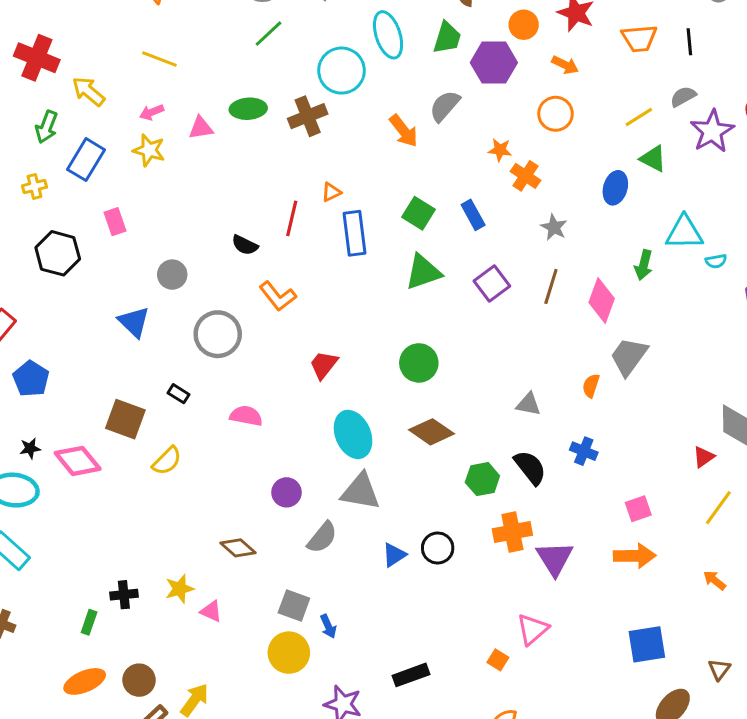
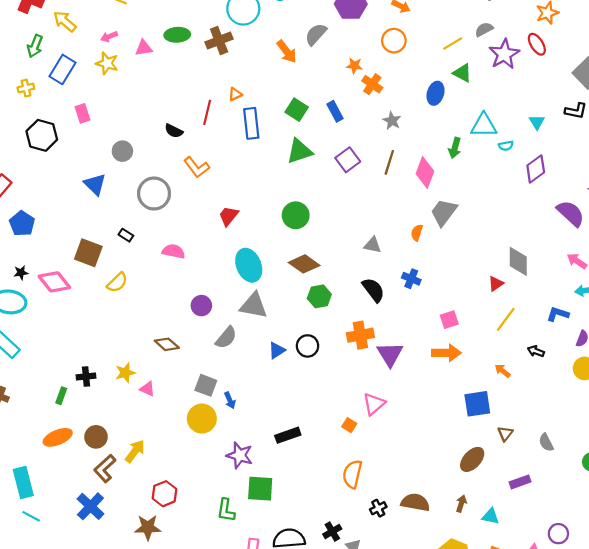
green hexagon: (482, 479) -> (319, 296), moved
blue square: (647, 644) -> (477, 404), moved

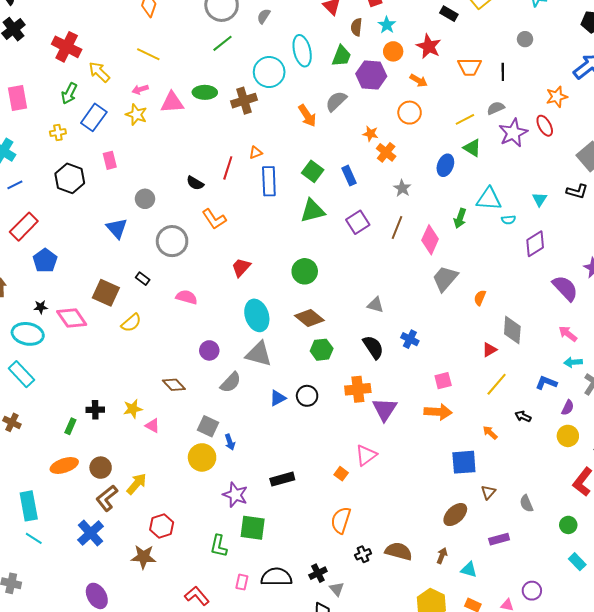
pink triangle: (144, 48) -> (172, 103), size x1.4
orange semicircle: (417, 233) -> (480, 298), moved

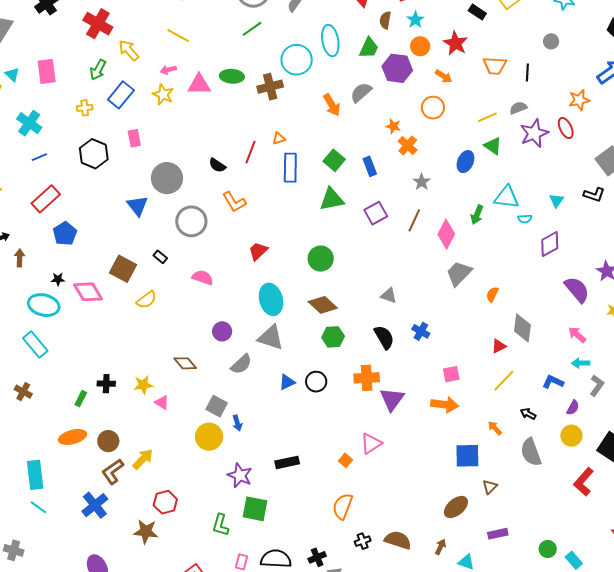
gray circle: (145, 199) -> (167, 178), size x1.6
gray semicircle: (526, 503) -> (531, 452), moved, size x1.6
green circle: (568, 525) -> (548, 549), moved

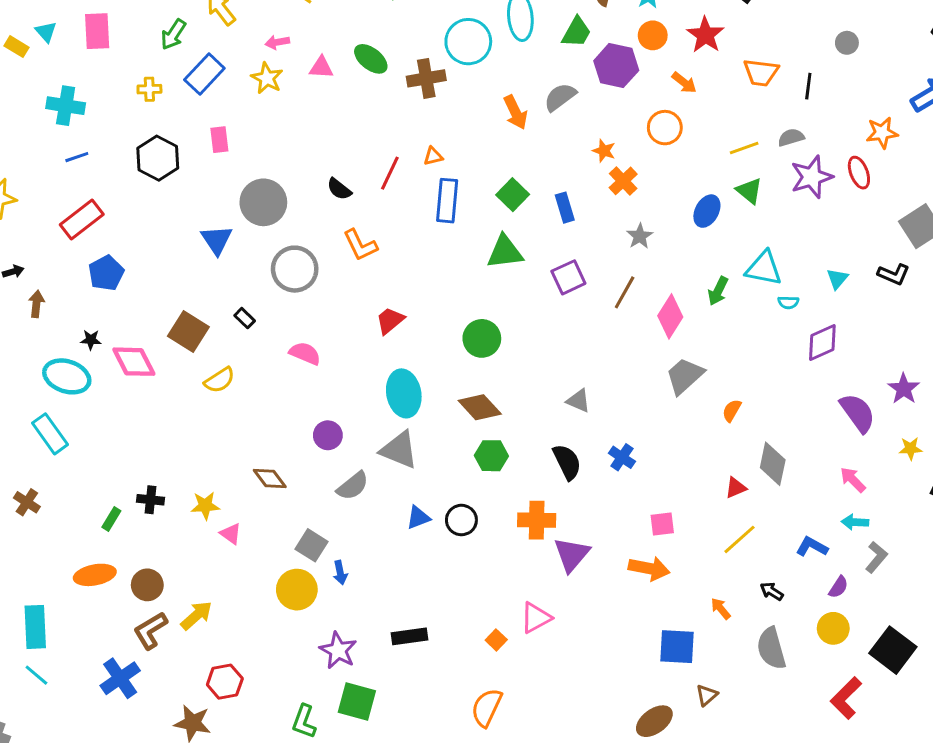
green ellipse: (232, 76) -> (371, 59), turned 30
pink triangle: (199, 85) -> (321, 67), size x0.7
cyan cross: (29, 123) -> (66, 106), turned -30

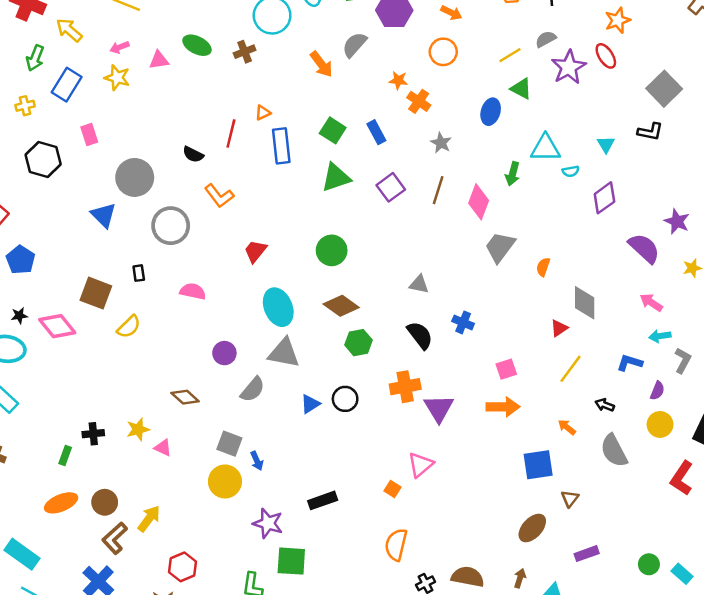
brown cross: (426, 78) -> (245, 52), size x0.7
black rectangle: (245, 318) -> (139, 273), turned 49
cyan rectangle: (35, 627) -> (22, 554), turned -40

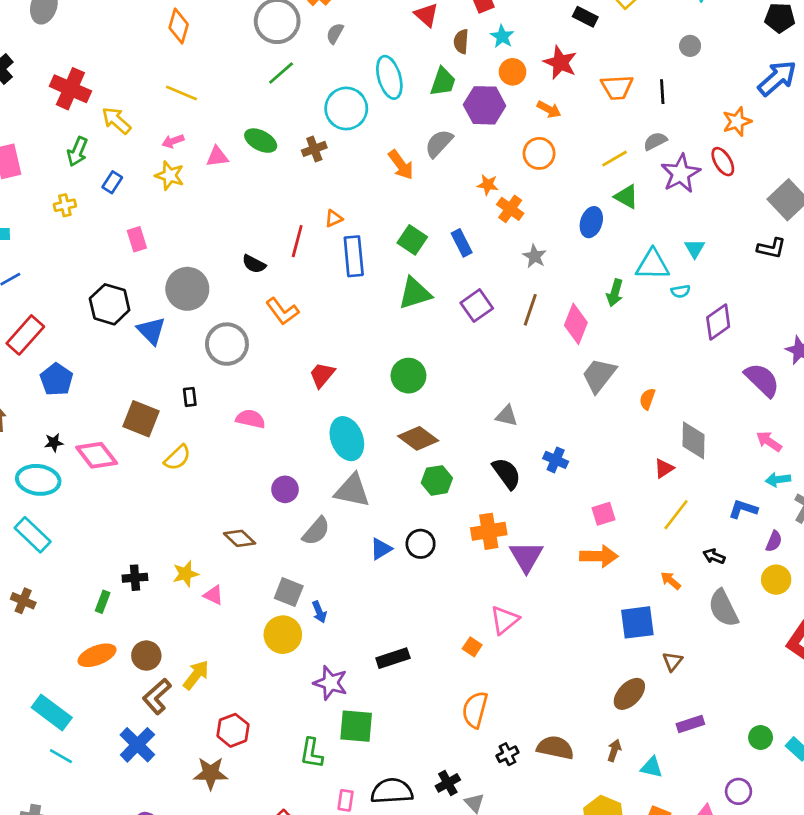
blue rectangle: (67, 85) -> (112, 182), size x0.6
cyan triangle: (606, 144) -> (695, 249), moved
black hexagon: (43, 160) -> (110, 304), moved

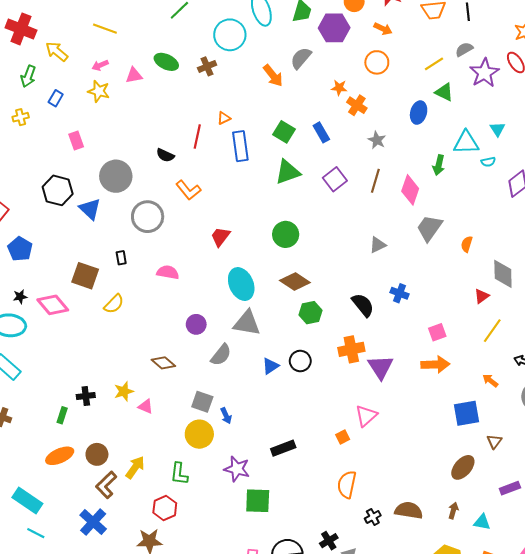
gray triangle: (507, 416) -> (378, 245), moved, turned -36
orange square: (472, 647) -> (343, 437), turned 32
green L-shape: (312, 753) -> (179, 474), moved

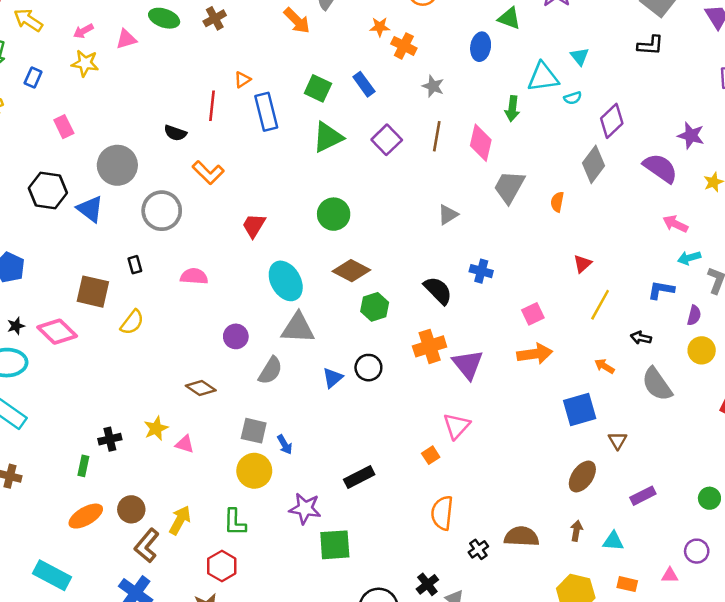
gray diamond: (503, 274) -> (593, 164), moved, turned 44

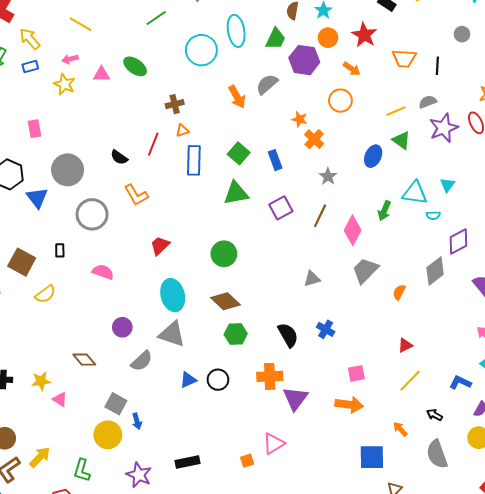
brown cross: (215, 18) -> (175, 104), moved
blue rectangle: (33, 78) -> (30, 67), moved, turned 35

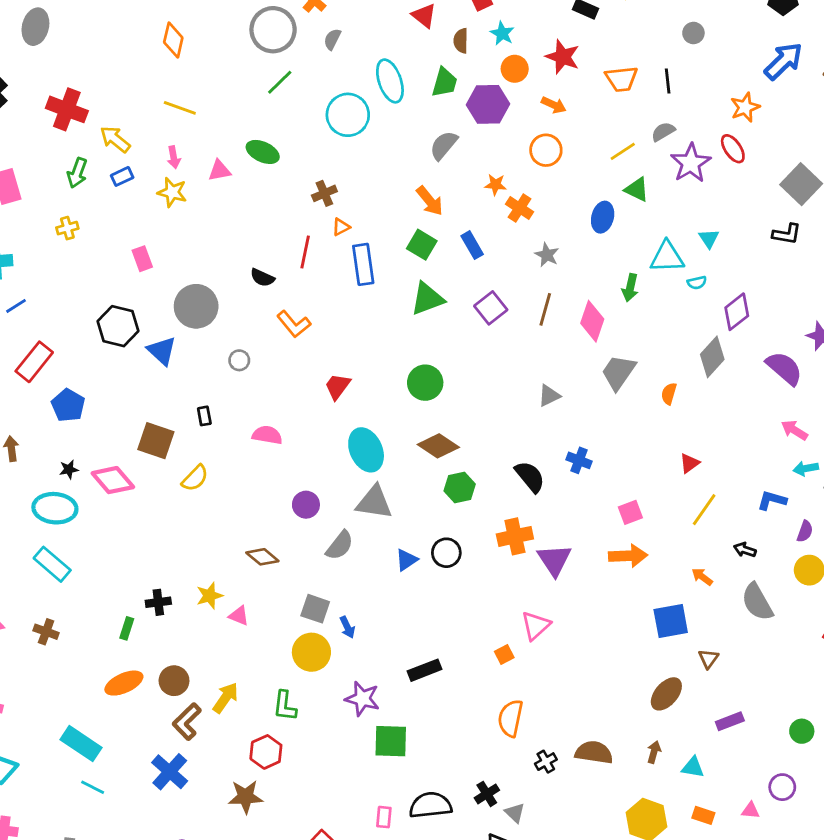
pink arrow: (70, 59) -> (174, 157), turned -77
orange arrow: (237, 97) -> (430, 201), moved
gray circle: (92, 214) -> (239, 360), size x0.5

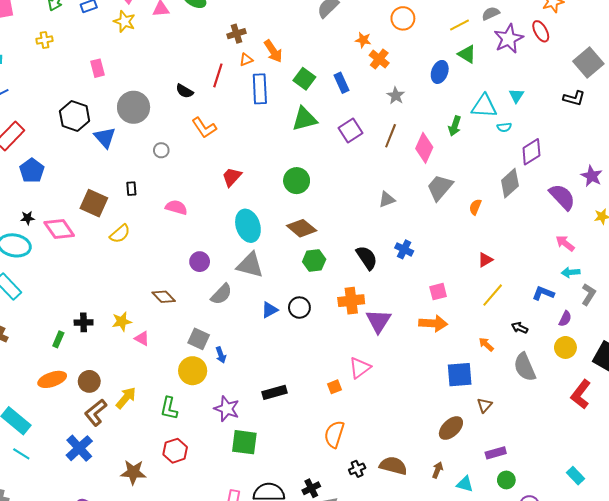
orange arrow: (430, 201) -> (273, 51), moved
green circle: (802, 731) -> (506, 480), moved
red hexagon: (266, 752) -> (175, 451), moved

